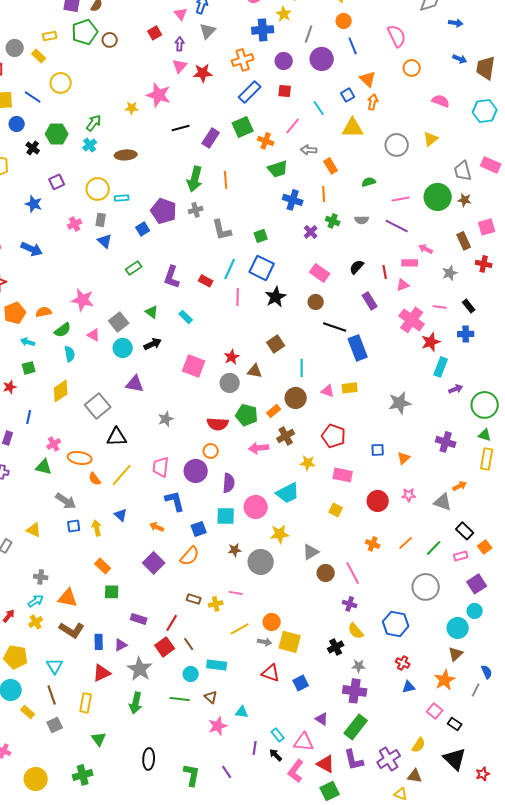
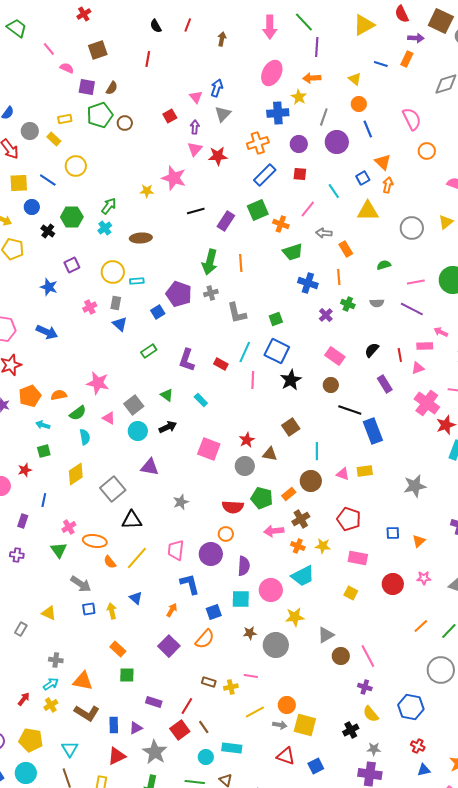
green triangle: (44, 467) -> (59, 550), turned 42
orange arrow: (157, 527) -> (172, 610), turned 96
orange cross: (373, 544) -> (298, 546), moved

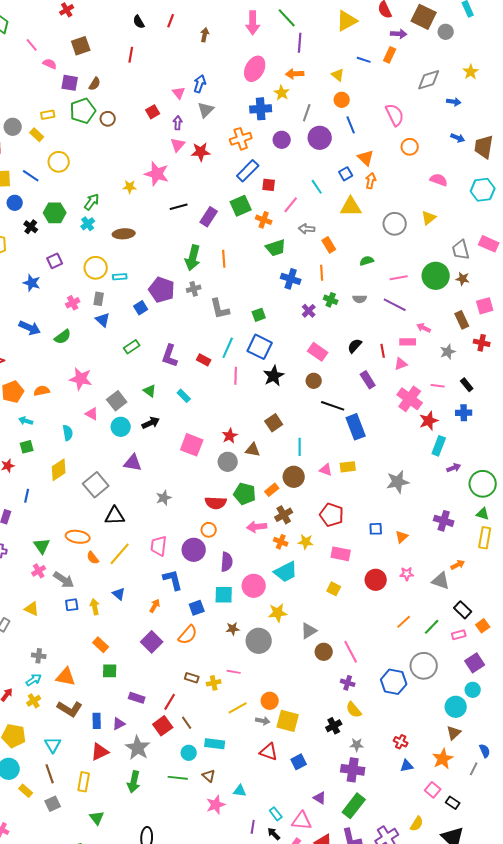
red square: (300, 174) -> (269, 185), moved
green semicircle: (78, 413) -> (63, 337), moved
pink cross: (69, 527) -> (39, 571), moved
blue hexagon: (411, 707) -> (394, 682), moved

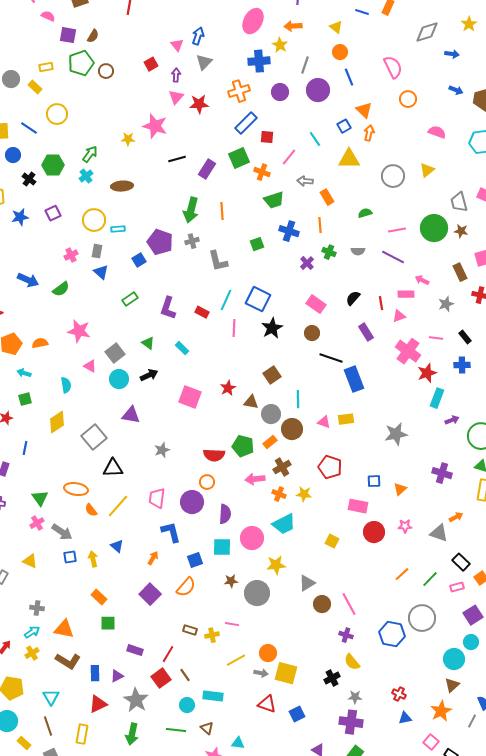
blue star: (32, 283) -> (20, 217), moved, turned -30
green square: (259, 315) -> (257, 244), moved
gray circle: (228, 462) -> (271, 414), moved
pink rectangle: (341, 554) -> (358, 506), moved

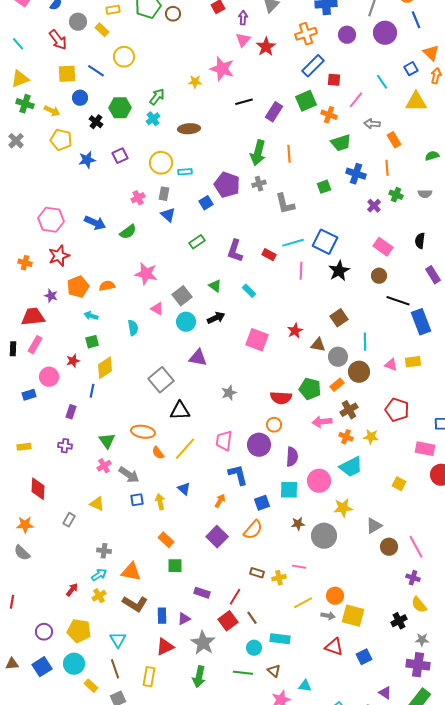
red star: (199, 104) -> (266, 47), turned -30
black semicircle: (353, 298) -> (420, 241), turned -35
cyan line: (226, 300) -> (293, 243), turned 50
yellow diamond: (57, 422) -> (105, 368), moved

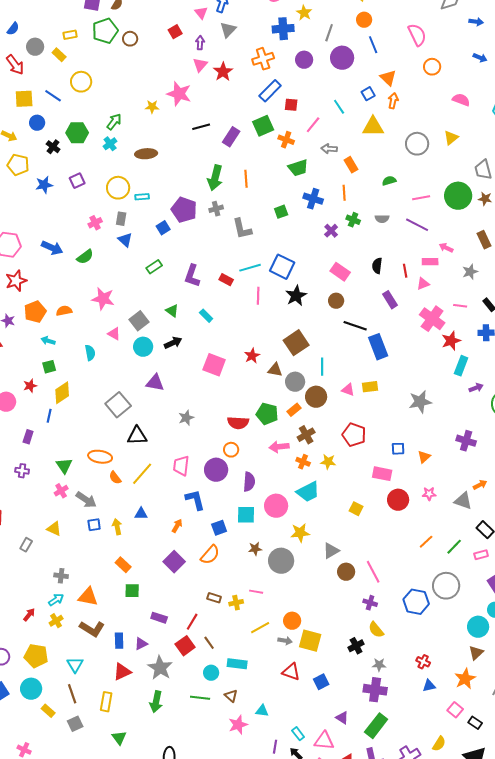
brown square: (339, 318) -> (296, 343), size x1.4
blue triangle: (184, 489) -> (141, 514), turned -40

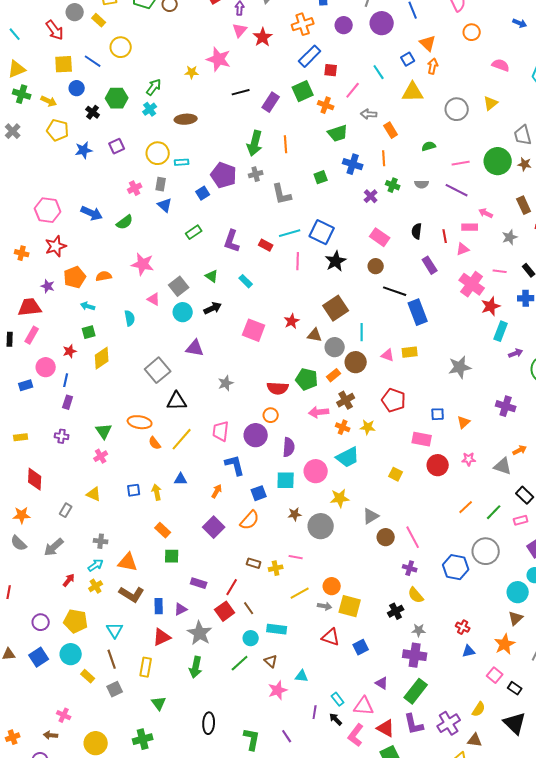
blue line: (49, 416) -> (66, 380), moved
gray arrow: (86, 500) -> (54, 547), moved, turned 105
green line: (200, 698) -> (240, 663), turned -48

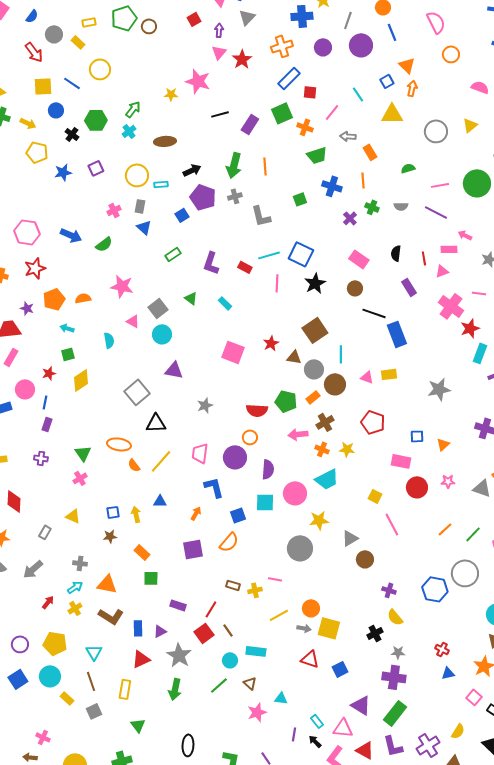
black arrow: (213, 308) -> (192, 170), moved
brown star: (295, 514) -> (110, 536), moved
purple square: (214, 527) -> (193, 549), turned 35
pink line: (413, 537) -> (392, 524), moved
purple triangle: (382, 683) -> (361, 705), size x1.5

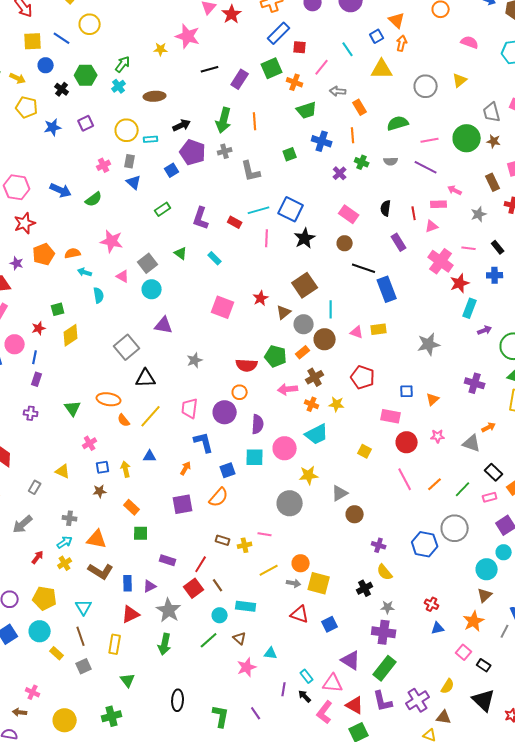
green semicircle: (408, 168) -> (398, 123), size x1.5
cyan arrow: (67, 328) -> (85, 272), moved
brown triangle: (294, 357) -> (284, 312), turned -49
pink cross: (80, 478) -> (90, 443), moved
pink line: (392, 524) -> (405, 479), moved

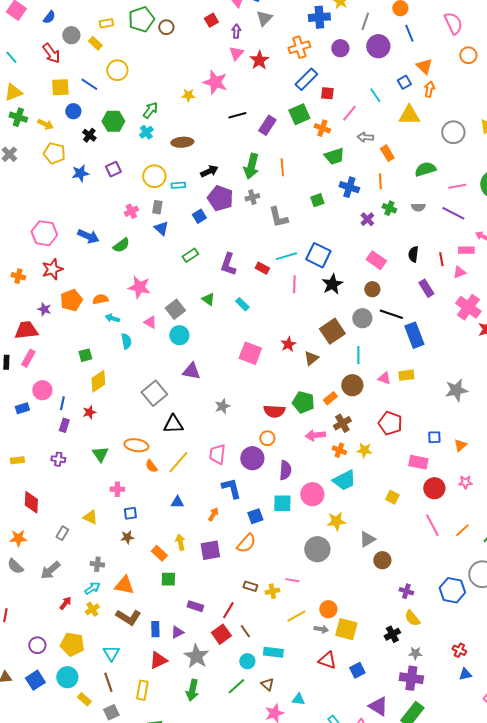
gray circle: (304, 324) -> (362, 318), moved
red star: (39, 328) -> (89, 412), moved
pink cross: (90, 443) -> (117, 489), turned 32
yellow arrow: (126, 469) -> (180, 542), moved

